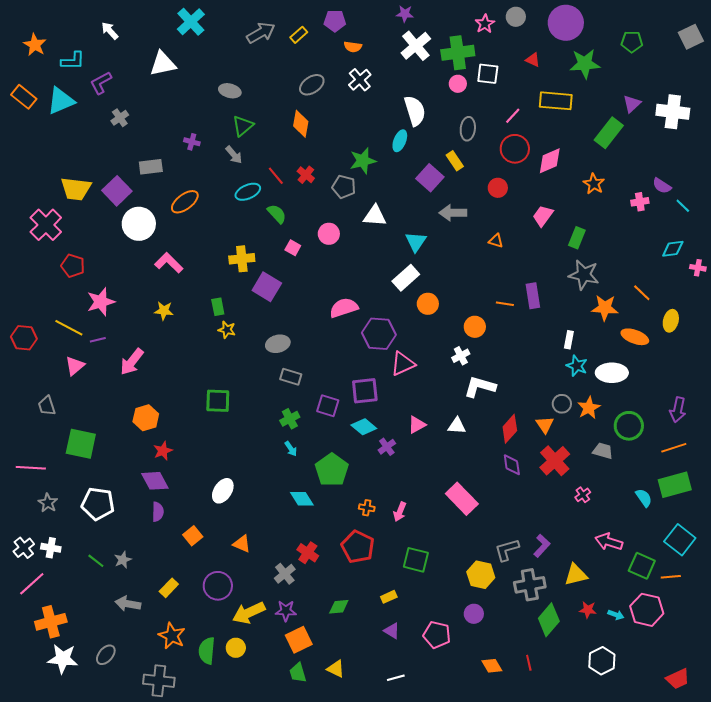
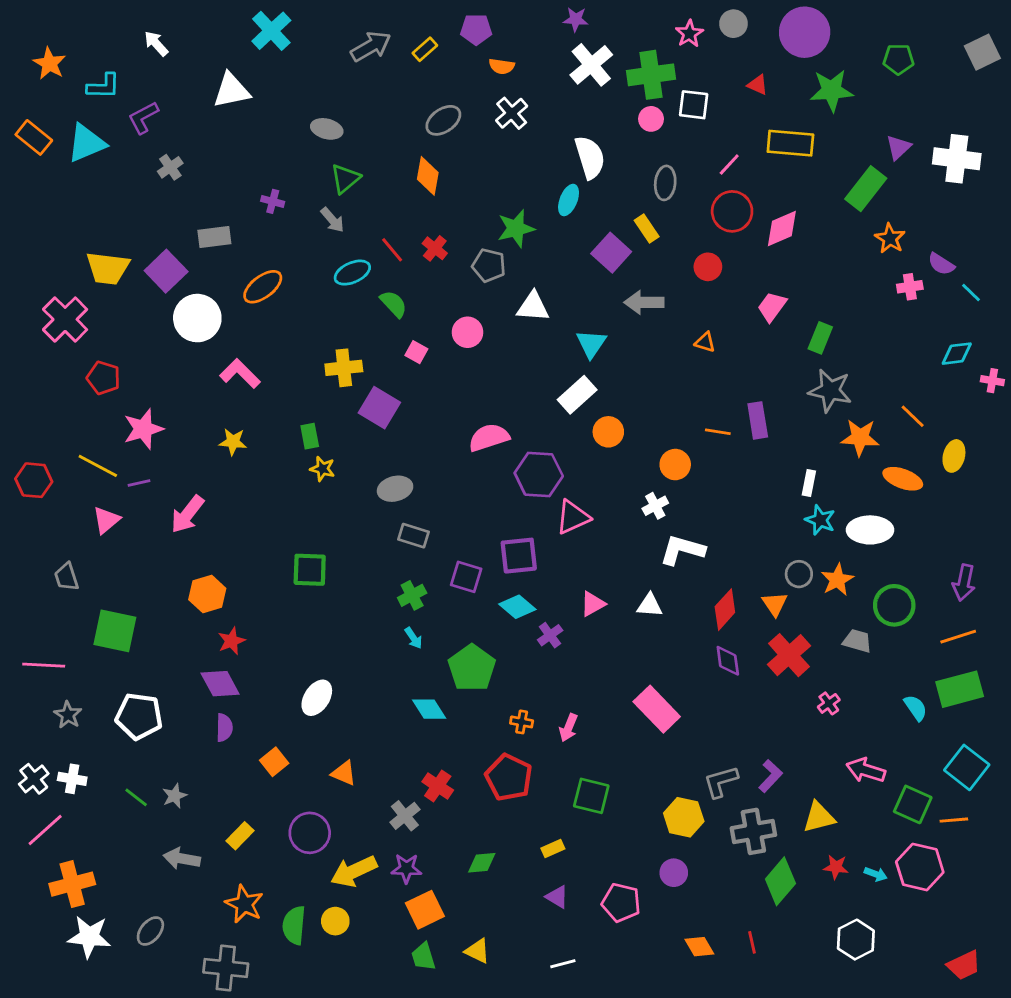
orange star: (594, 184) -> (890, 238), moved

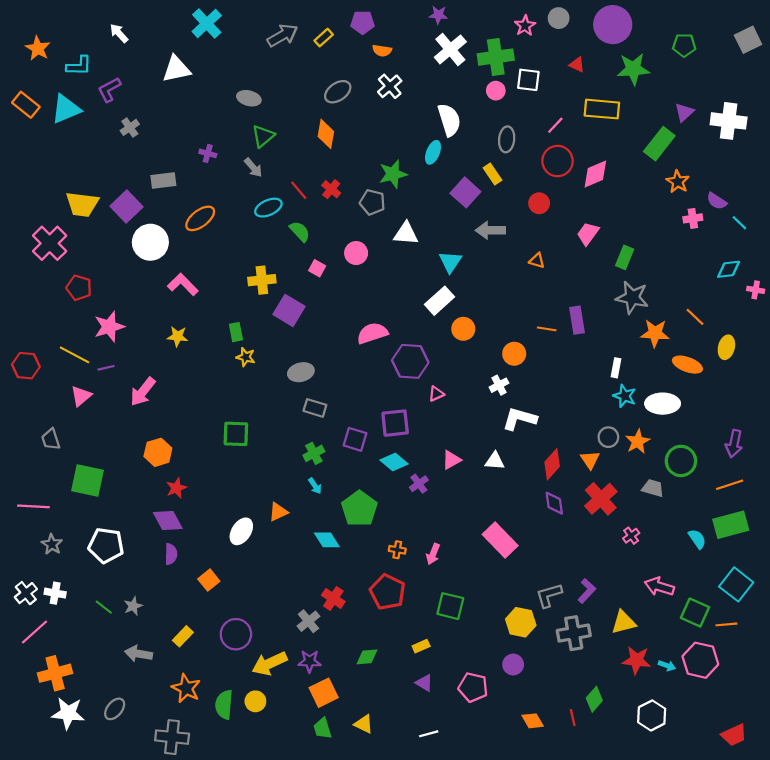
pink triangle: (573, 517) -> (436, 394), size x0.6
orange triangle: (344, 773) -> (278, 512), moved, turned -48
red star: (836, 867) -> (637, 660), size x1.5
green diamond: (780, 881) -> (594, 699), moved, size x0.7

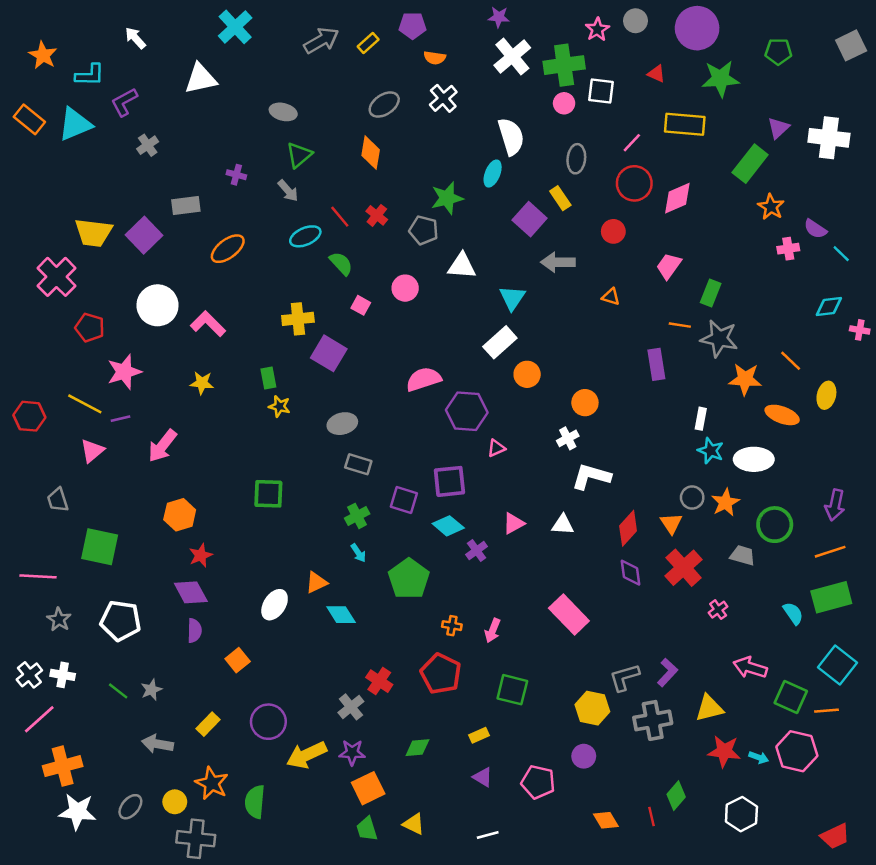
white circle: (150, 242) -> (158, 305), moved
orange line: (547, 329) -> (680, 325), moved
cyan diamond: (327, 540) -> (341, 615), moved
yellow circle: (255, 701) -> (175, 802), moved

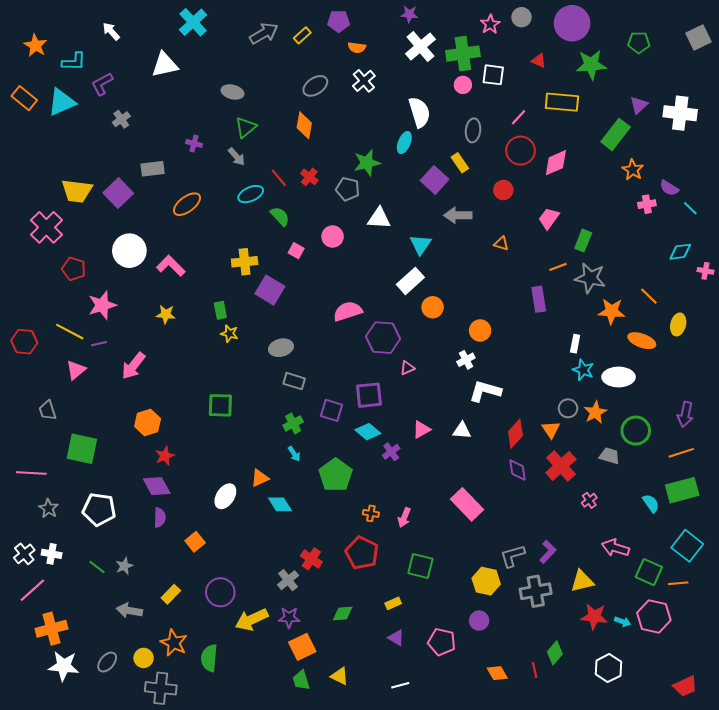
orange line: (680, 325) -> (558, 267), turned -30

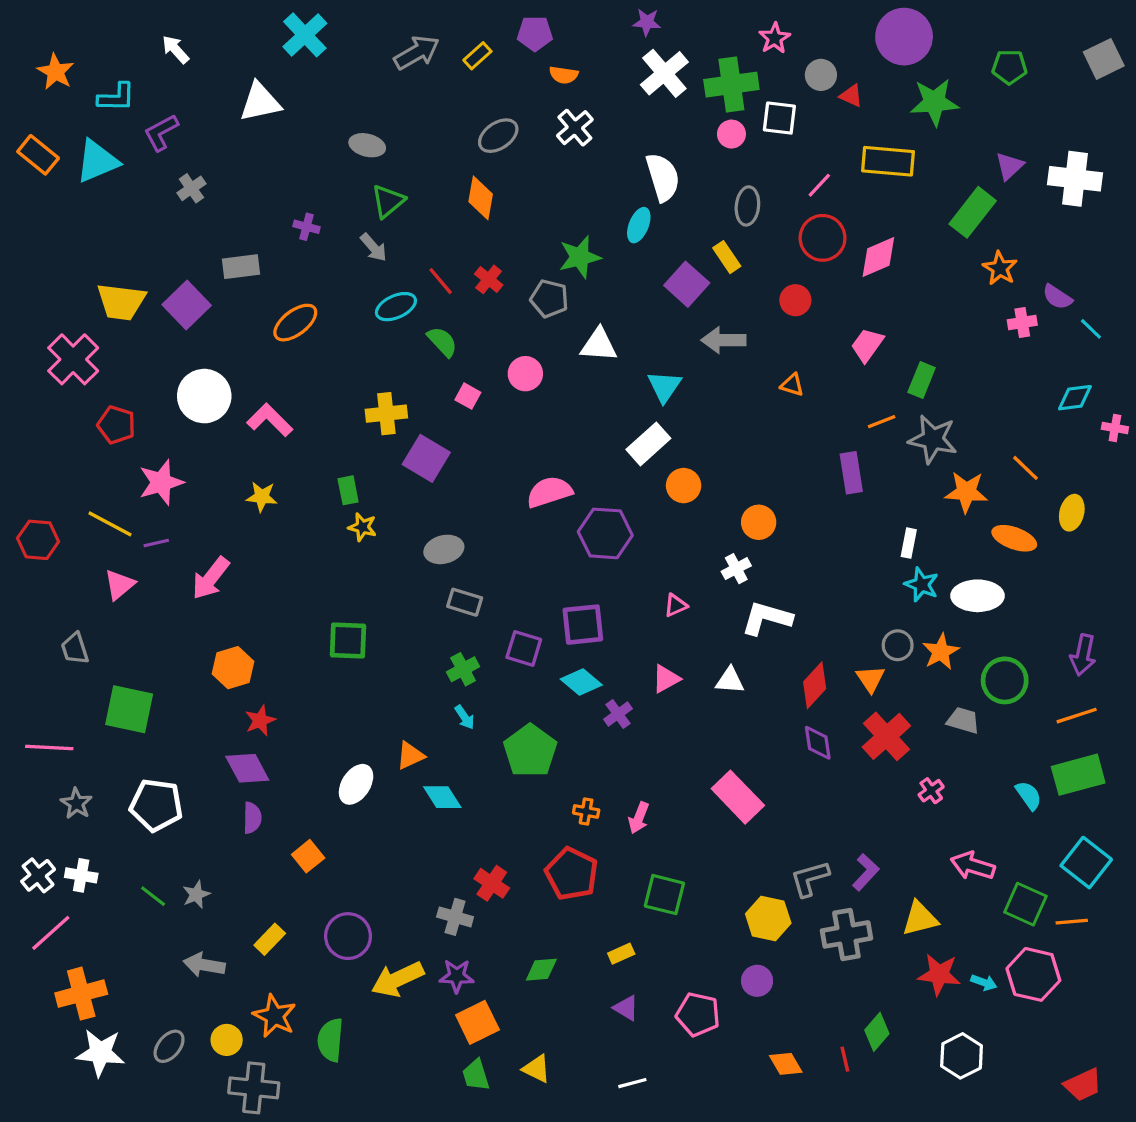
gray circle: (522, 17) -> (821, 75), moved
pink triangle: (407, 368) -> (676, 605), moved
gray cross: (288, 580) -> (455, 917), turned -35

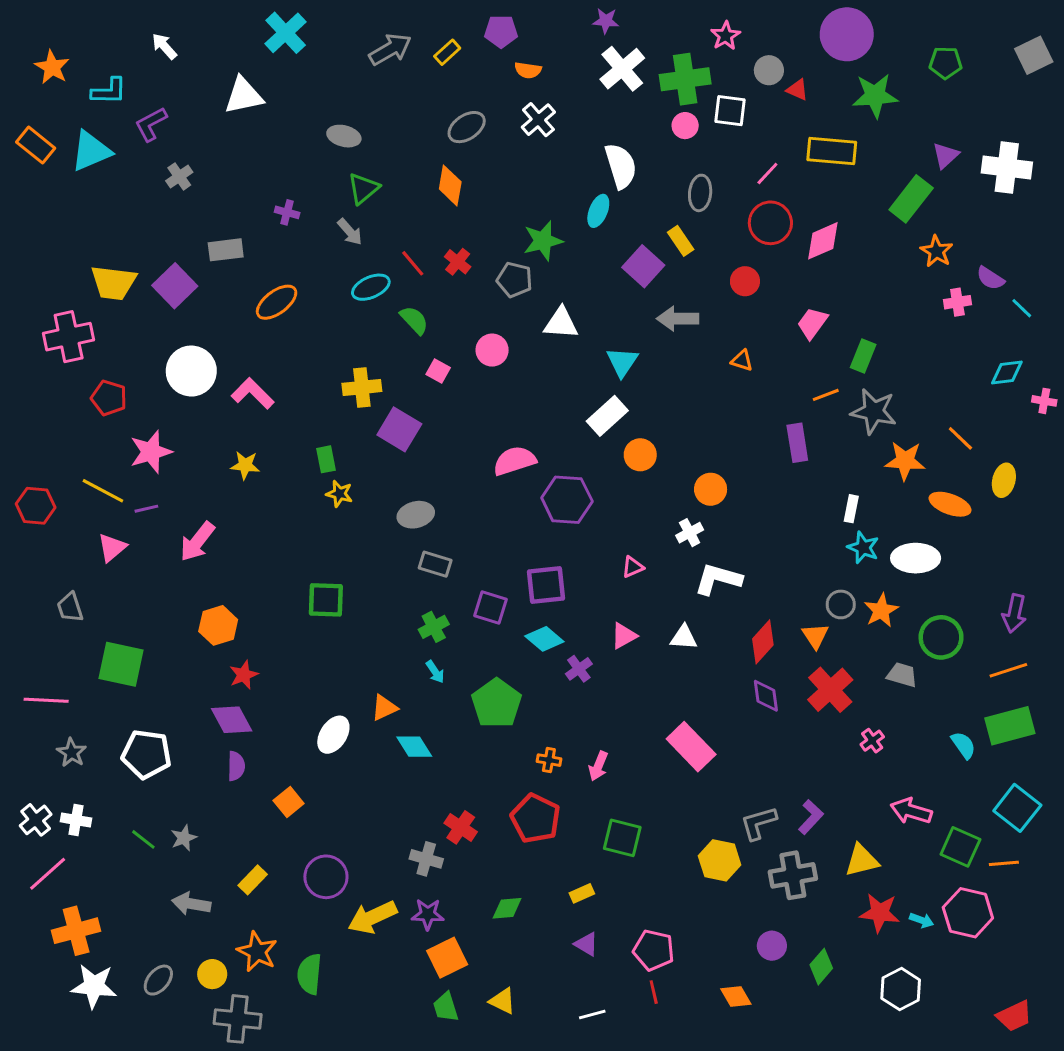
pink cross: (73, 359) -> (69, 337), turned 33
purple circle: (757, 981) -> (772, 946), moved
red line: (845, 1059) -> (654, 992), moved

